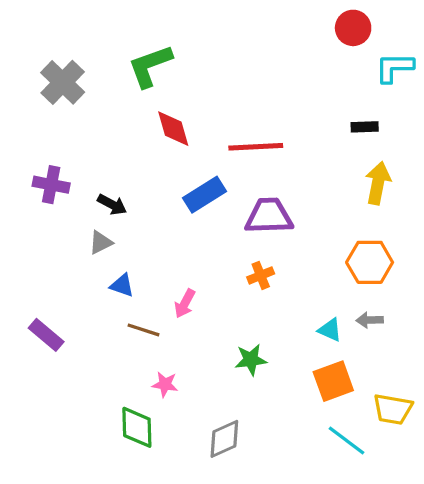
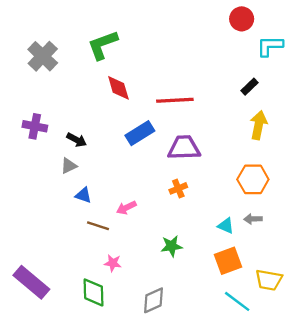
black rectangle: (365, 127) -> (250, 87), turned -42
pink arrow: (185, 304) -> (126, 208), turned 36
purple rectangle: (46, 335) -> (31, 282), moved, size x1.5

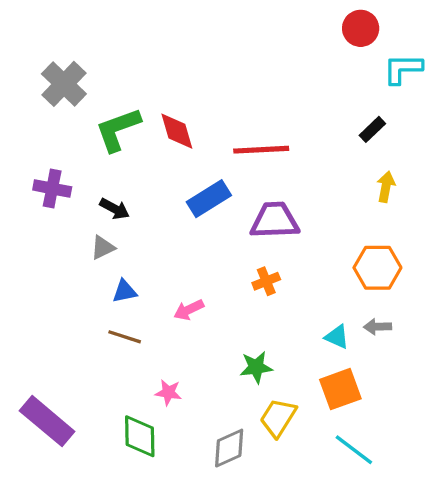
green L-shape: (103, 45) -> (118, 129), moved
yellow arrow: (259, 125) -> (386, 187), size x0.7
blue triangle: (83, 195) -> (125, 291), turned -30
brown line: (98, 226) -> (125, 337), moved
yellow trapezoid: (269, 280) -> (278, 418), moved, turned 112

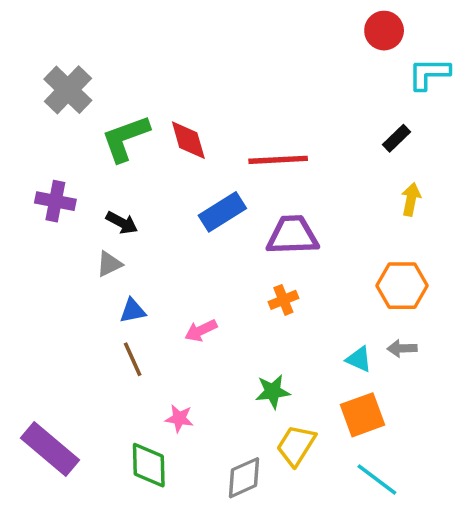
brown line: (125, 337) -> (133, 359), turned 48

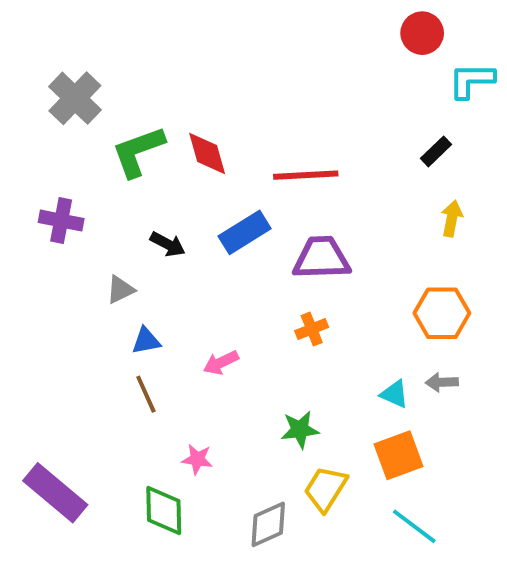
black arrow: (122, 223) -> (168, 244), moved

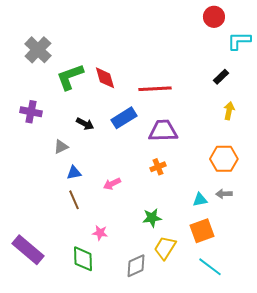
cyan triangle: (395, 394) -> (200, 200), turned -35

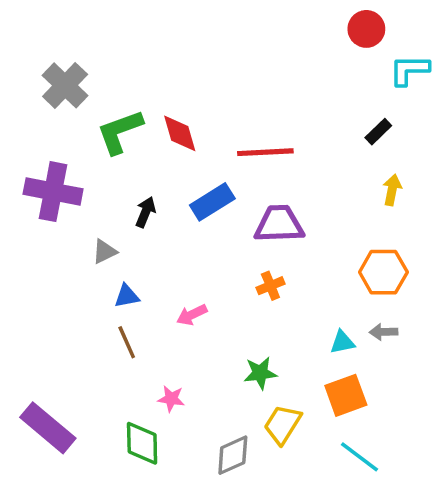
purple cross: (31, 112) -> (53, 192), size x1.5
black arrow: (85, 124) -> (146, 212), turned -96

